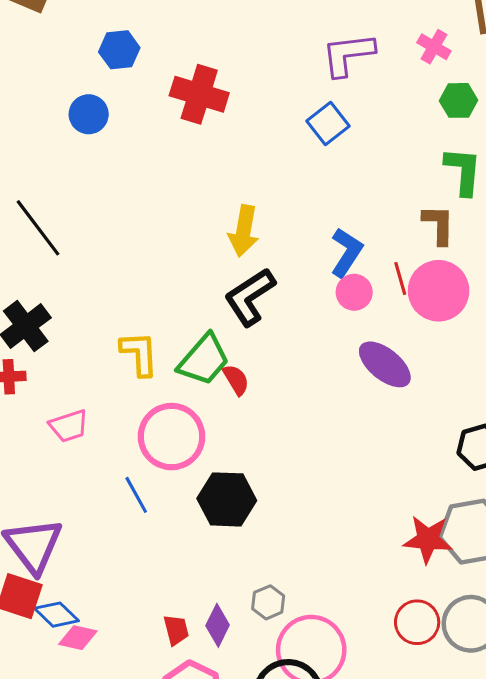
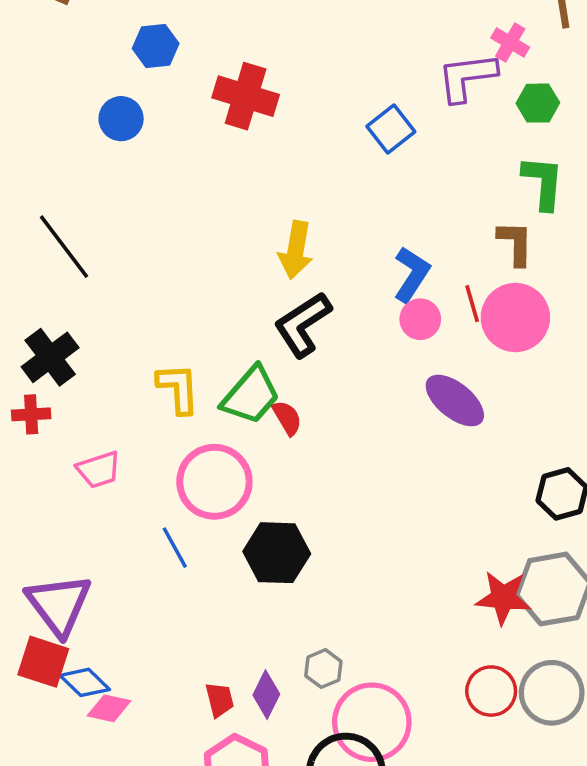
purple L-shape: (348, 54) -> (467, 77), moved

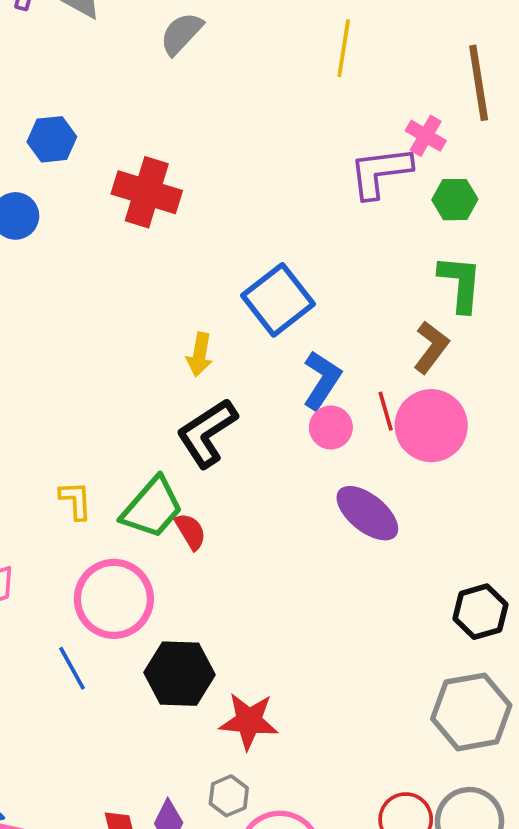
blue square: (391, 129) -> (278, 300), moved, size x1.4
brown L-shape: (515, 243) -> (431, 347), turned 36
yellow arrow: (296, 250) -> (200, 355), size x0.7
yellow L-shape: (178, 388) -> (76, 500), size x0.7
red star: (503, 598) -> (249, 721), moved

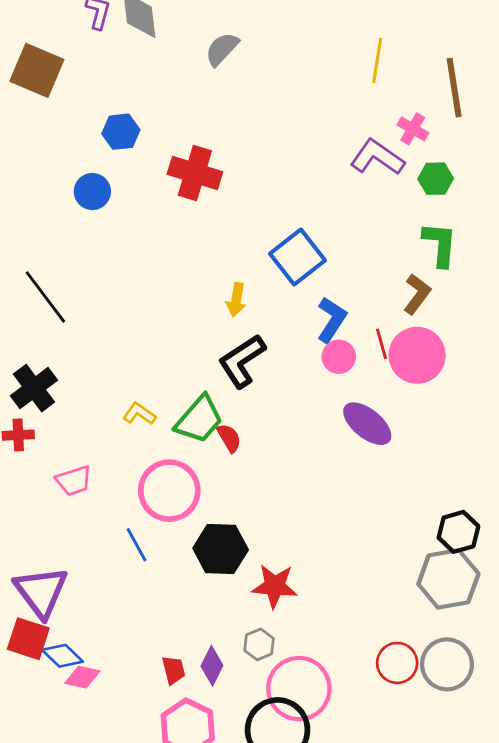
yellow line: (344, 48) -> (377, 60), moved
purple L-shape: (380, 172) -> (377, 157), turned 42
yellow L-shape: (76, 500) -> (139, 414), turned -52
black hexagon: (480, 612) -> (458, 532), moved

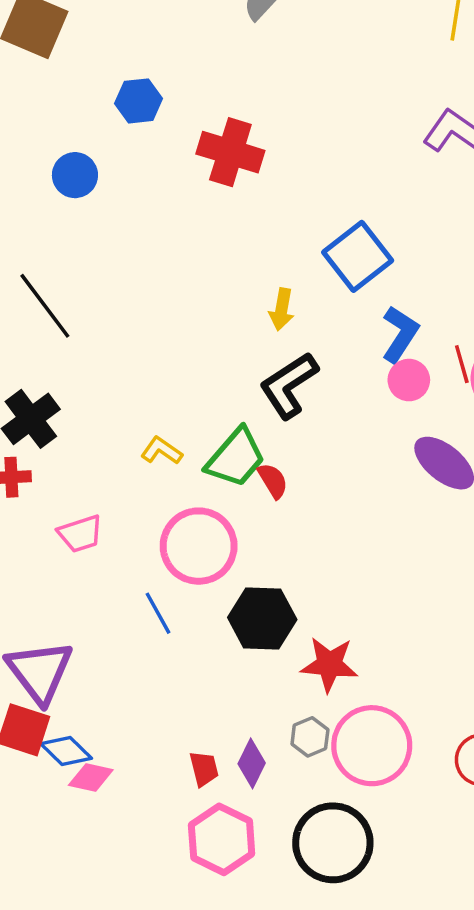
blue circle: (92, 191) -> (75, 175), moved
pink circle: (299, 689) -> (372, 746), moved

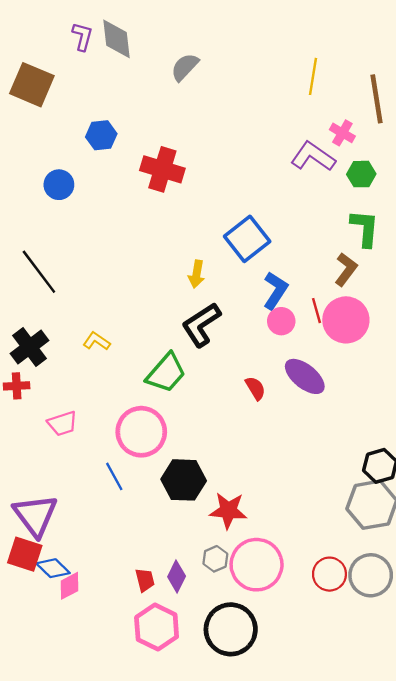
yellow L-shape: (162, 451) -> (97, 341), moved
red semicircle: (273, 481) -> (255, 388), moved
pink diamond: (91, 777) -> (69, 586), turned -40

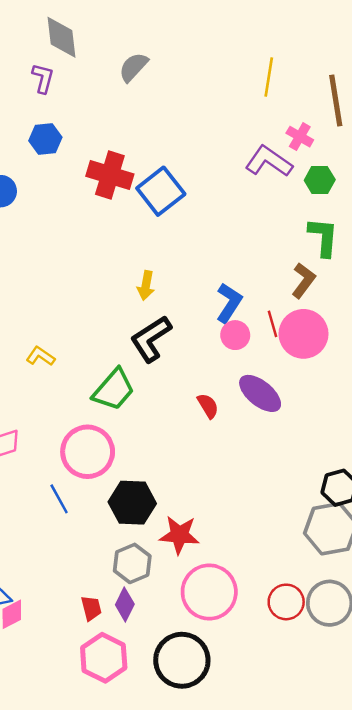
purple L-shape: (82, 36) -> (43, 78), moved
blue square: (247, 239) -> (161, 191), moved
gray hexagon: (215, 559) -> (132, 563), moved, size x1.4

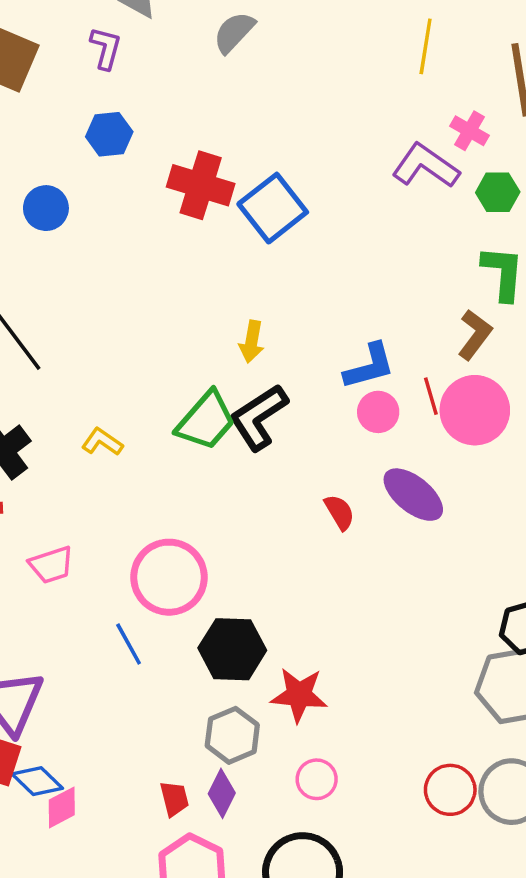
blue L-shape: (229, 303) -> (369, 366), turned 42
green trapezoid: (114, 390) -> (206, 421), moved
pink circle: (209, 592) -> (317, 779), moved, size x0.5

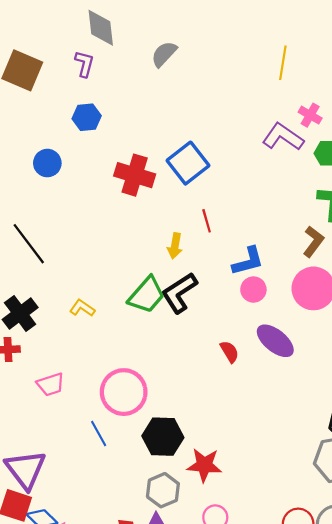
red cross: (201, 185) -> (135, 175), moved
red line: (431, 396) -> (207, 221), moved

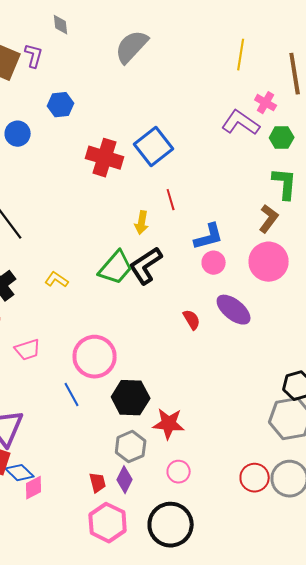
gray diamond: (101, 28) -> (61, 25), moved, size x0.6
gray semicircle: (164, 54) -> (132, 47), size x1.4
purple L-shape: (84, 64) -> (34, 56), moved
blue circle: (47, 163) -> (18, 134), moved

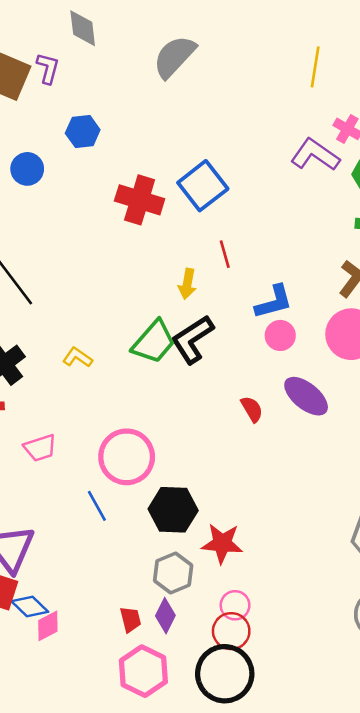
gray diamond: (61, 25) -> (83, 28), size x1.4
red circle: (255, 478) -> (231, 631), moved

